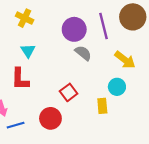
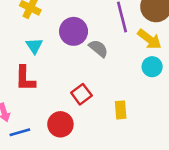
purple circle: (74, 29) -> (74, 31), moved
yellow arrow: (125, 60) -> (149, 39), moved
cyan circle: (117, 87) -> (152, 67), moved

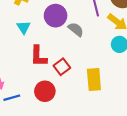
red L-shape: (25, 78) -> (38, 56), moved
yellow rectangle: (121, 110) -> (94, 80), size x1.5

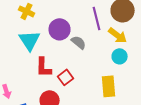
cyan triangle: (24, 27) -> (30, 40), size x1.6
yellow rectangle: (94, 80) -> (109, 86), moved

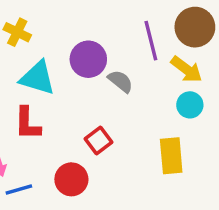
yellow cross: (27, 11) -> (17, 32), moved
cyan triangle: (30, 40) -> (38, 78), turned -40
red L-shape: (44, 67) -> (27, 124), moved

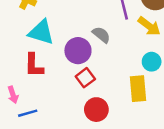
purple circle: (88, 59) -> (78, 51), moved
cyan circle: (190, 105) -> (152, 62), moved
red circle: (71, 179) -> (96, 110), moved

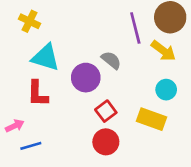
red square: (85, 78) -> (106, 111), moved
yellow rectangle: (138, 89) -> (151, 119), turned -65
pink arrow: (13, 95) -> (15, 126), turned -98

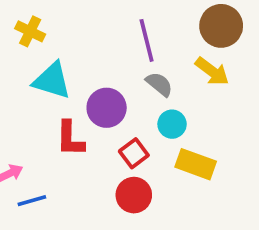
purple line: (135, 28) -> (147, 40), moved
gray semicircle: (111, 60) -> (159, 84), moved
cyan circle: (166, 90) -> (172, 124), moved
red L-shape: (38, 94) -> (70, 139), moved

